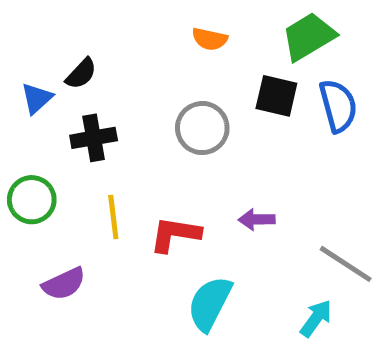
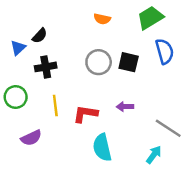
black square: (276, 96) -> (129, 62), moved
cyan semicircle: (210, 303) -> (102, 147), turned -40

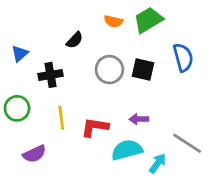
green trapezoid: (150, 18) -> (148, 20), moved
black semicircle: (40, 36) -> (75, 40), moved
cyan semicircle: (102, 147) -> (127, 150), moved, turned 88
cyan arrow: (154, 155) -> (158, 163), moved

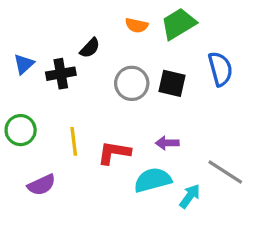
black cross: (51, 75) -> (61, 74), moved

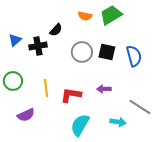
blue semicircle: (220, 69) -> (134, 56), moved
cyan semicircle: (153, 180) -> (80, 125), moved, turned -45
cyan arrow: (190, 196) -> (118, 122), turned 63

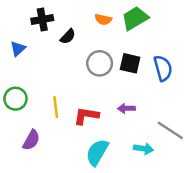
black cross: (38, 46) -> (42, 19), moved
purple semicircle: (26, 115) -> (31, 140), turned -36

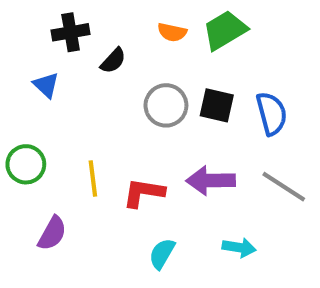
blue triangle: (18, 49) -> (46, 85), moved, turned -35
purple arrow: (126, 108) -> (211, 181), size x1.6
gray line: (170, 130) -> (284, 187), moved
cyan semicircle: (97, 152) -> (162, 254), size x0.7

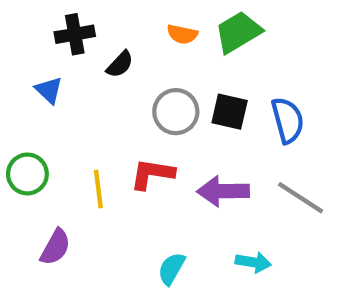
red L-shape: (144, 193) -> (152, 174), moved

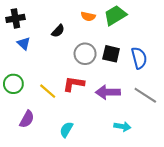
black cross: (75, 34) -> (15, 18), moved
yellow line: (98, 189) -> (48, 91), turned -42
cyan semicircle: (172, 269) -> (66, 130), moved

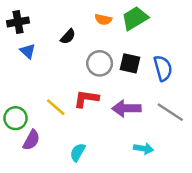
green circle: (13, 84) -> (16, 118), moved

